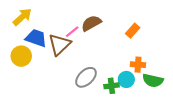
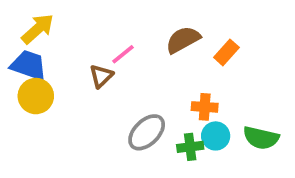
brown semicircle: (91, 23) -> (183, 40), moved
blue trapezoid: (36, 38) -> (29, 65), moved
brown triangle: (59, 44) -> (101, 76), size x0.6
orange cross: (138, 65) -> (205, 107), moved

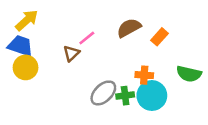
cyan circle: (216, 136) -> (152, 96), size x1.5
green semicircle: (261, 138) -> (189, 74), moved
green cross: (190, 147) -> (125, 96), moved

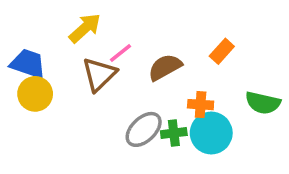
yellow arrow: (27, 20) -> (85, 28), moved
brown semicircle: (129, 28) -> (165, 67), moved
brown triangle: (71, 53) -> (99, 74), size x1.5

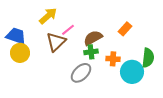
green semicircle: (263, 103) -> (148, 58), turned -96
green cross: (174, 133) -> (91, 52), moved
cyan circle: (211, 133) -> (132, 72), moved

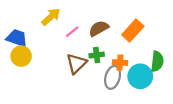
orange rectangle: (125, 29) -> (133, 31), size x1.5
brown semicircle: (93, 38) -> (99, 28), moved
brown triangle: (56, 42) -> (76, 64), moved
gray ellipse: (81, 73) -> (113, 77), moved, turned -30

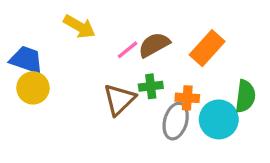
yellow arrow: (51, 17) -> (79, 27), turned 72
pink line: (72, 32) -> (128, 50), moved

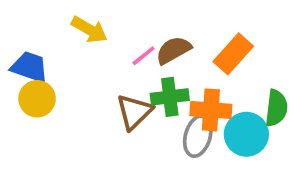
green cross: (151, 86) -> (170, 97), size x1.4
orange cross: (187, 98) -> (211, 110), size x1.5

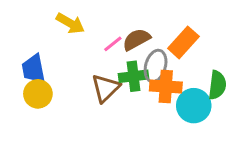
blue trapezoid: (30, 67) -> (34, 69), moved, turned -120
yellow circle: (37, 99) -> (38, 94), moved
gray ellipse: (198, 136) -> (156, 66), moved

